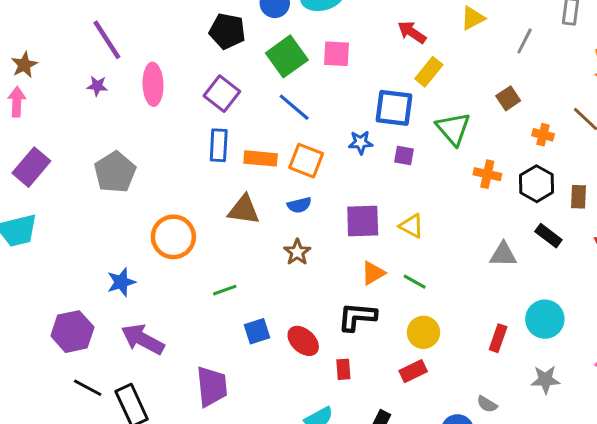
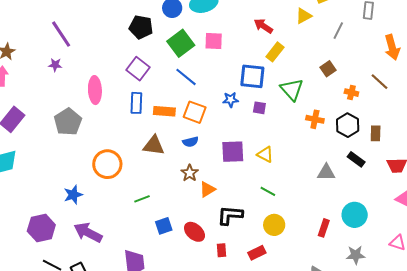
pink ellipse: (153, 84) -> (95, 90), moved
orange triangle: (373, 273) -> (207, 189), moved
red rectangle: (413, 371) -> (257, 253), moved

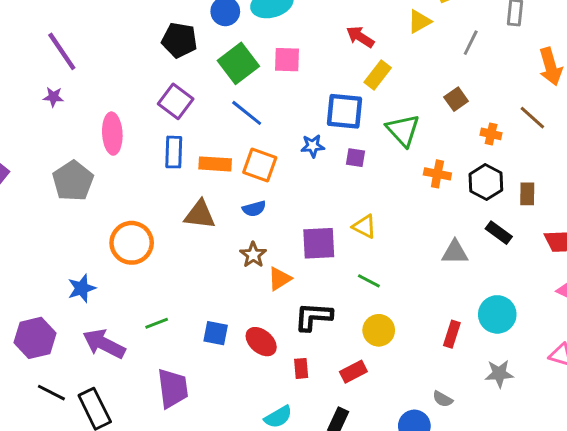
purple square: (233, 152) -> (319, 243), moved
green line: (142, 199) -> (157, 323), moved
blue square: (164, 226) -> (216, 333), turned 30

